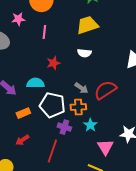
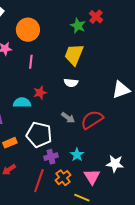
yellow trapezoid: (87, 25) -> (74, 55), turned -50
cyan semicircle: (35, 83) -> (22, 103), moved
orange cross: (78, 107) -> (63, 178), moved, turned -35
purple cross: (64, 127) -> (51, 157), turned -32

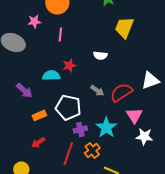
yellow trapezoid: (74, 55) -> (124, 27), moved
white triangle: (121, 90) -> (150, 80), moved
cyan star: (77, 155) -> (106, 127), size x1.5
pink triangle: (92, 177) -> (134, 115), moved

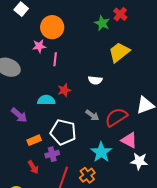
pink star: (34, 21) -> (39, 46), moved
yellow trapezoid: (124, 27) -> (119, 52), turned 30
pink triangle: (134, 115) -> (129, 140), turned -30
purple cross: (80, 129) -> (52, 154), moved
red arrow: (38, 142) -> (33, 167), turned -88

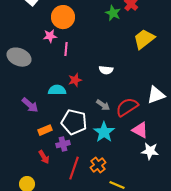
yellow trapezoid: (119, 52) -> (144, 39), moved
cyan star: (101, 152) -> (104, 132), moved

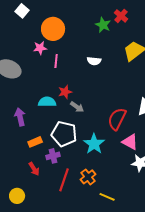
white semicircle: (106, 70) -> (94, 61), moved
purple arrow: (30, 105) -> (20, 117), turned -144
gray arrow: (103, 105) -> (77, 107), moved
red semicircle: (127, 107) -> (117, 119), turned -30

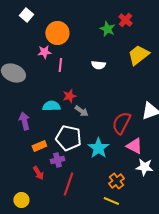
orange cross: (88, 177) -> (116, 181), moved

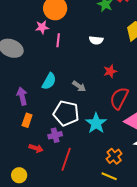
red star: (69, 96) -> (110, 71), moved
cyan semicircle: (51, 106) -> (49, 81), turned 120
orange rectangle: (39, 146) -> (27, 120), moved, turned -48
red arrow: (38, 173) -> (36, 148), turned -40

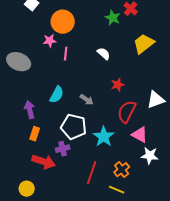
white semicircle: (96, 40) -> (104, 54), turned -144
red arrow: (36, 148) -> (44, 162), size x1.6
red line: (66, 159) -> (92, 173), moved

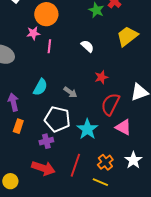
white star: (150, 156) -> (133, 160), moved, turned 30
red arrow: (44, 162) -> (43, 168), moved

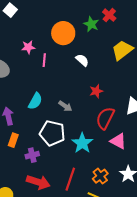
orange circle: (46, 14) -> (63, 33), moved
purple cross: (46, 141) -> (32, 155), moved

